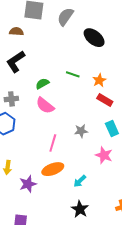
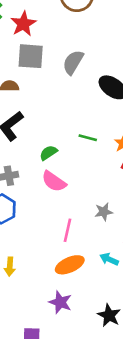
cyan arrow: (80, 181) -> (109, 259), moved, turned 72
purple star: (28, 184) -> (60, 302), moved, turned -30

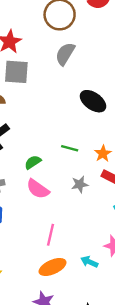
gray semicircle: (73, 62) -> (65, 54), moved
gray star: (104, 212) -> (80, 184), moved

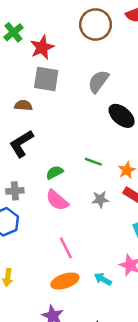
gray semicircle: (65, 54) -> (98, 81), moved
pink line: (50, 235) -> (66, 248), turned -45

